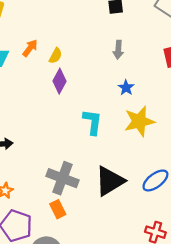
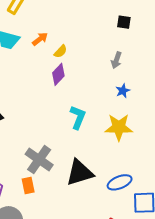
blue star: (126, 88) -> (123, 91), moved

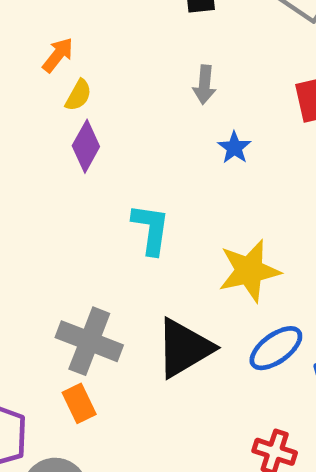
orange arrow: (40, 39) -> (58, 55), moved
yellow star: (119, 127) -> (249, 271), moved

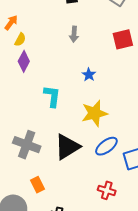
blue star: (234, 148) -> (89, 75), moved
orange rectangle: (79, 403) -> (37, 185), moved

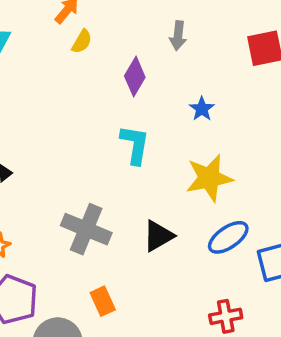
purple diamond: (24, 61) -> (135, 77), moved
black triangle: (67, 147) -> (158, 236), size x0.7
red cross: (107, 190) -> (226, 316), turned -30

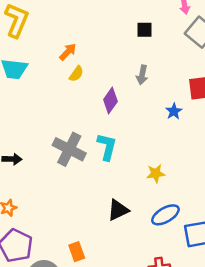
blue star: (202, 109) -> (174, 111), moved
yellow star: (209, 178) -> (156, 173), size x0.6
gray cross: (86, 229) -> (69, 149), moved

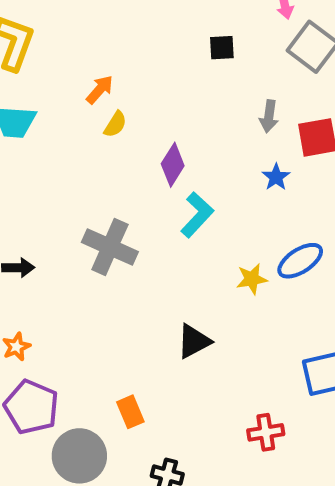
gray arrow: (142, 75) -> (269, 116), moved
cyan L-shape: (107, 147) -> (197, 215), moved, turned 32
blue ellipse: (165, 215) -> (300, 261), moved

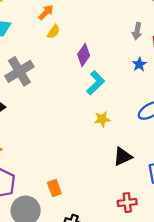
gray cross: (110, 247) -> (19, 71), moved, turned 32
yellow star: (252, 279) -> (102, 119), moved
black triangle: (194, 341) -> (123, 157), moved

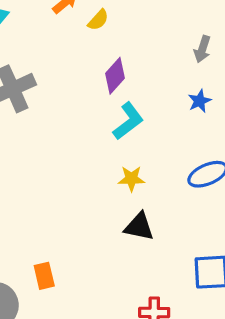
yellow semicircle: (54, 32) -> (98, 20), moved
black triangle: (123, 157) -> (139, 227), moved, turned 30

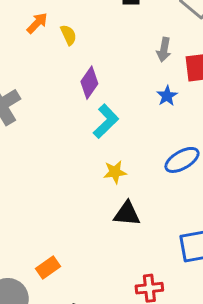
yellow semicircle: (98, 20) -> (68, 35), turned -60
orange rectangle: (44, 276) -> (48, 268), turned 75

